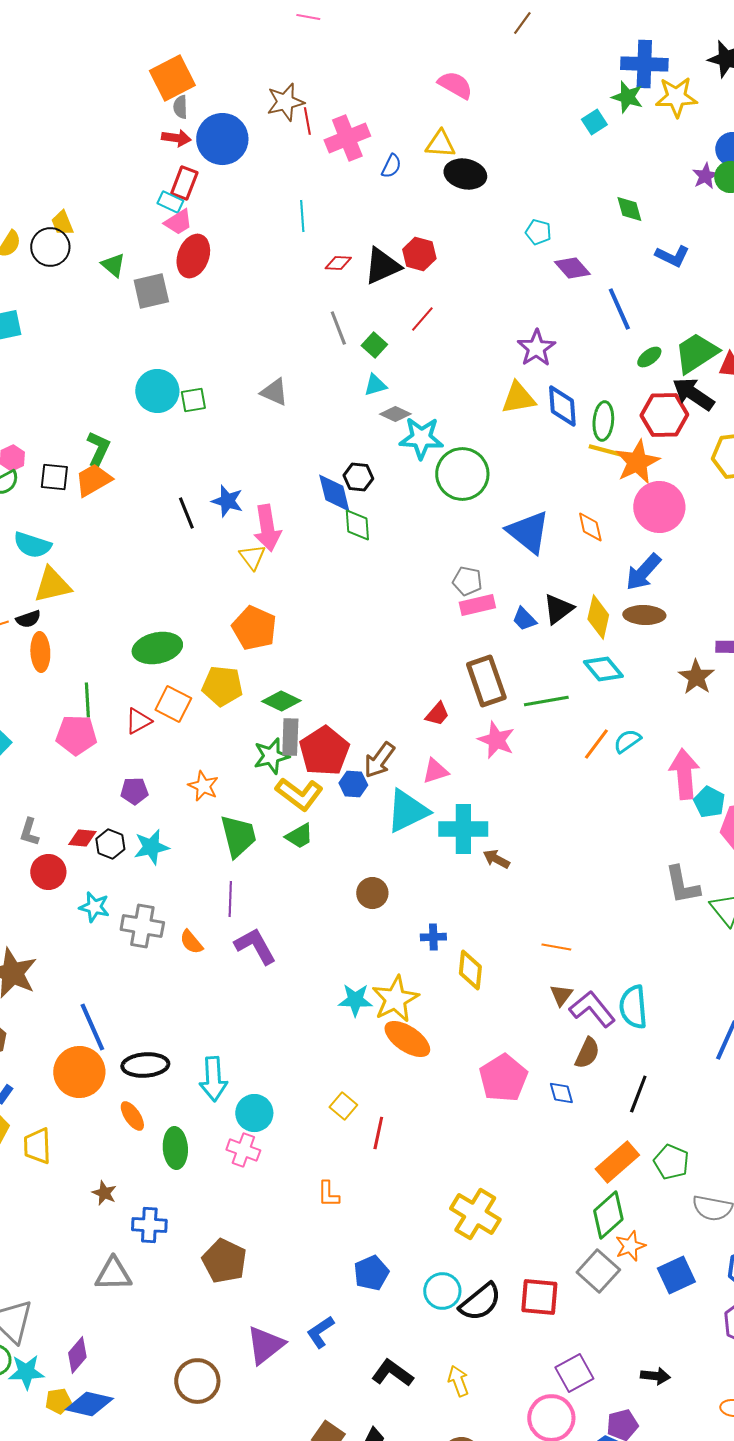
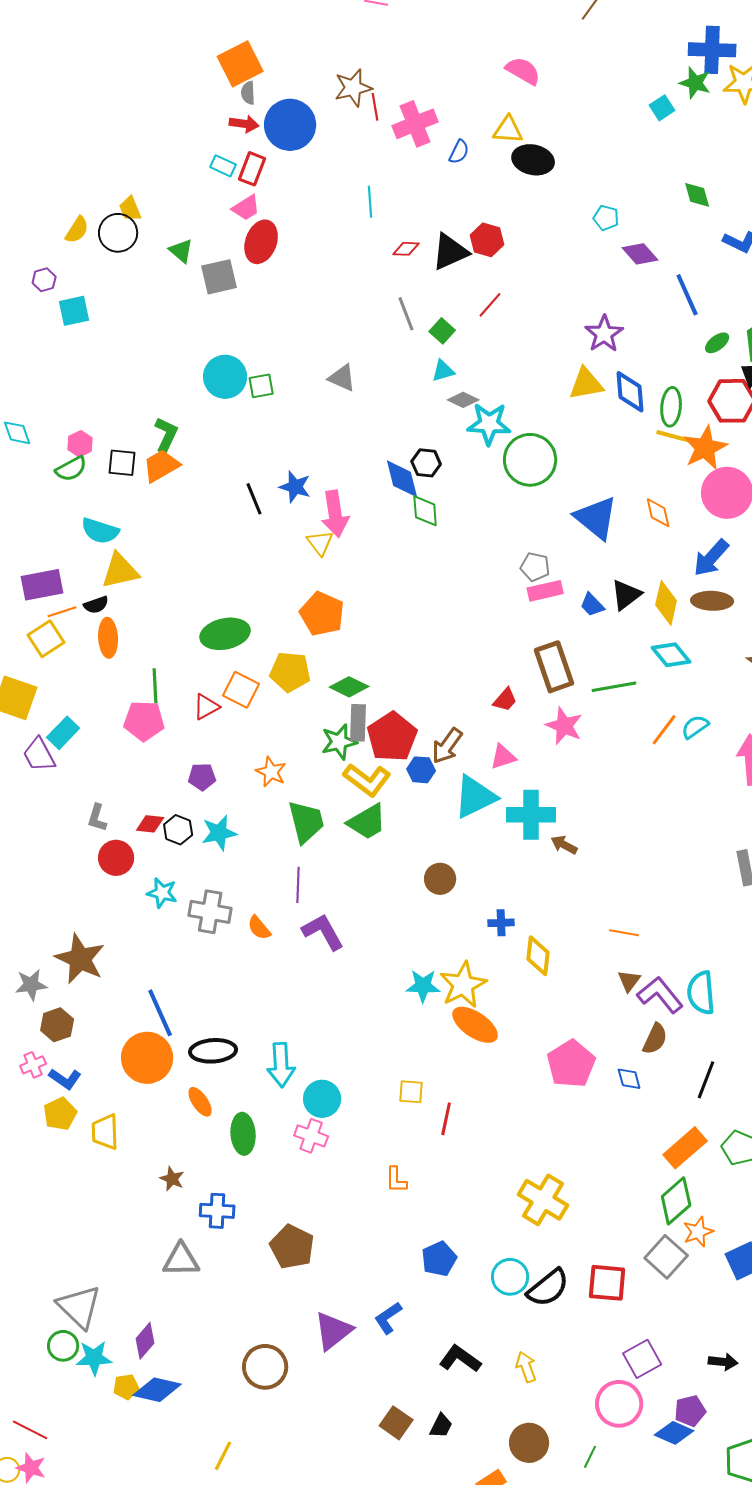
cyan rectangle: (170, 202) -> (223, 166), moved
green trapezoid: (299, 836) -> (367, 822), size x1.4
yellow square: (343, 1106) -> (411, 1092), turned -36

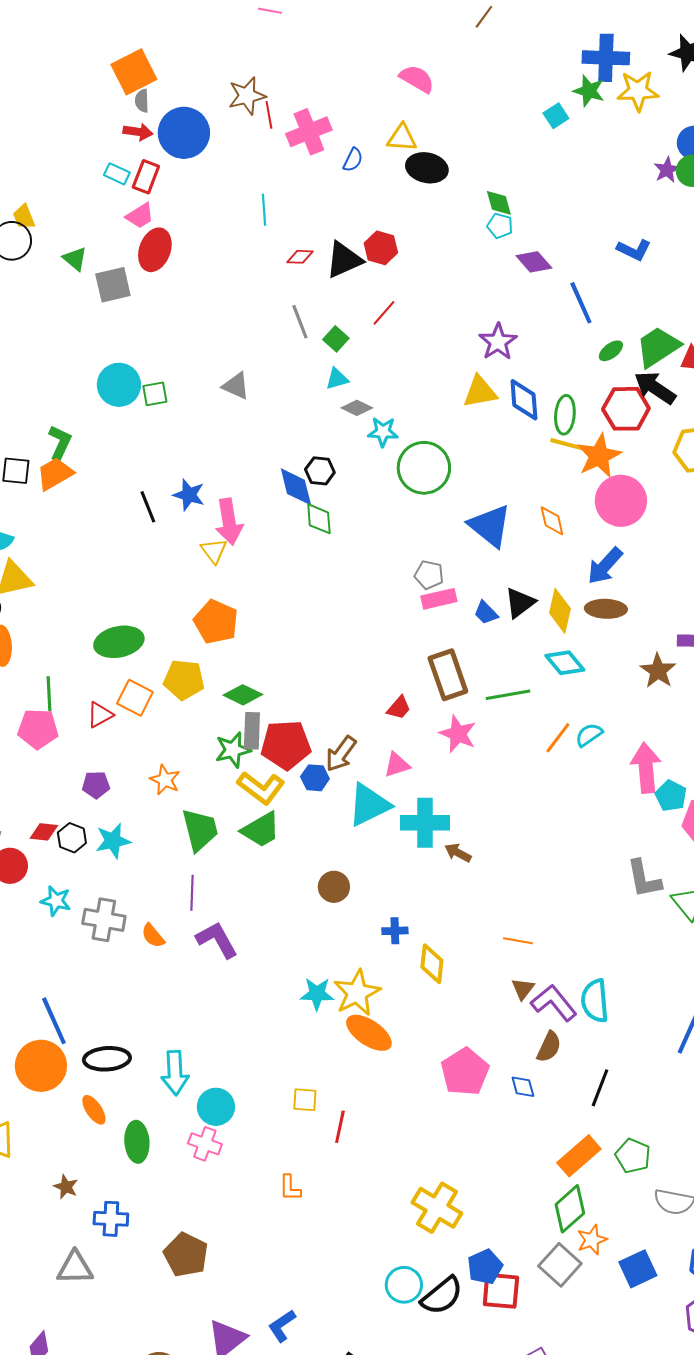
green diamond: (697, 195) -> (499, 203), moved
cyan star: (489, 424) -> (383, 432), size x0.7
red pentagon: (392, 737) -> (286, 745), turned 30
blue pentagon: (439, 1259) -> (485, 1267), moved

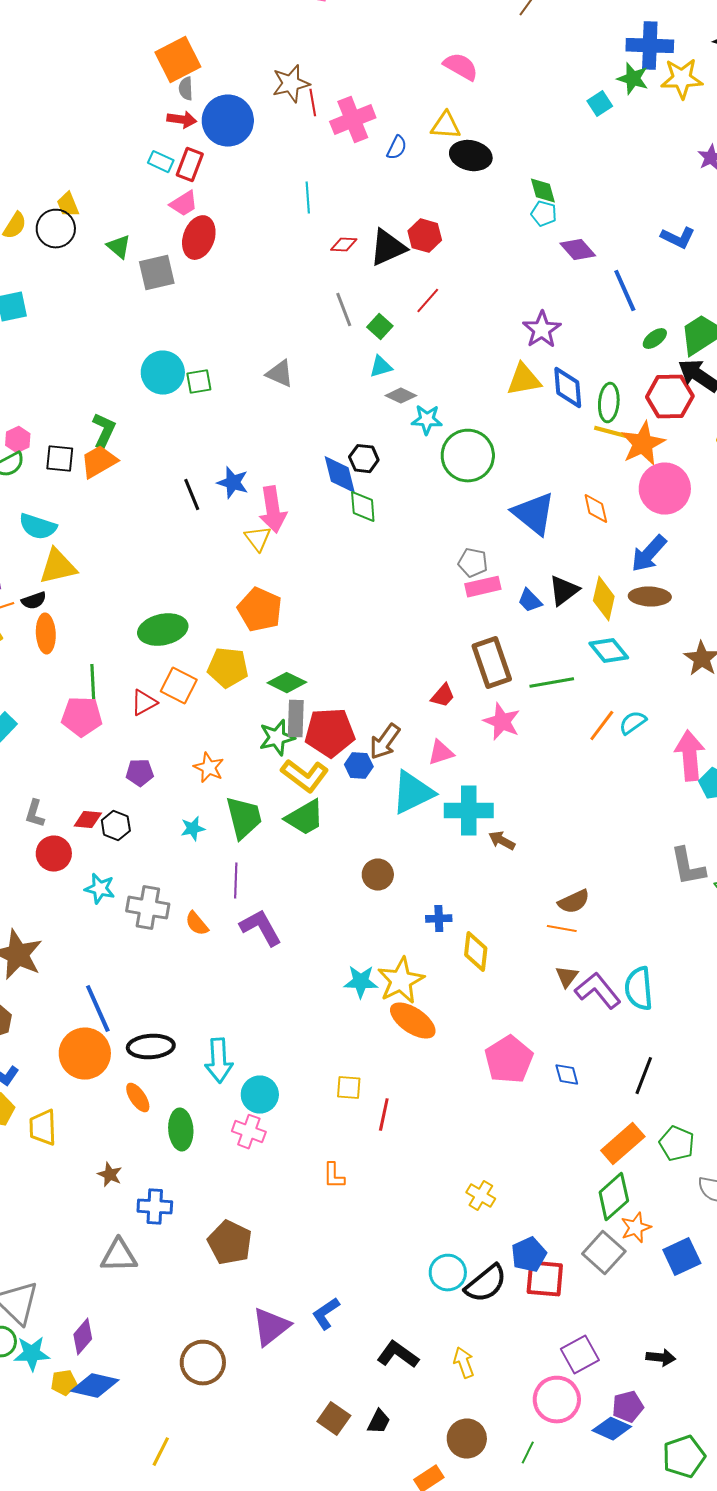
cyan star: (113, 841) -> (193, 829), moved, size x0.7
brown semicircle: (549, 1047) -> (574, 902), moved, turned 40
yellow cross: (437, 1208) -> (481, 1196), size x0.6

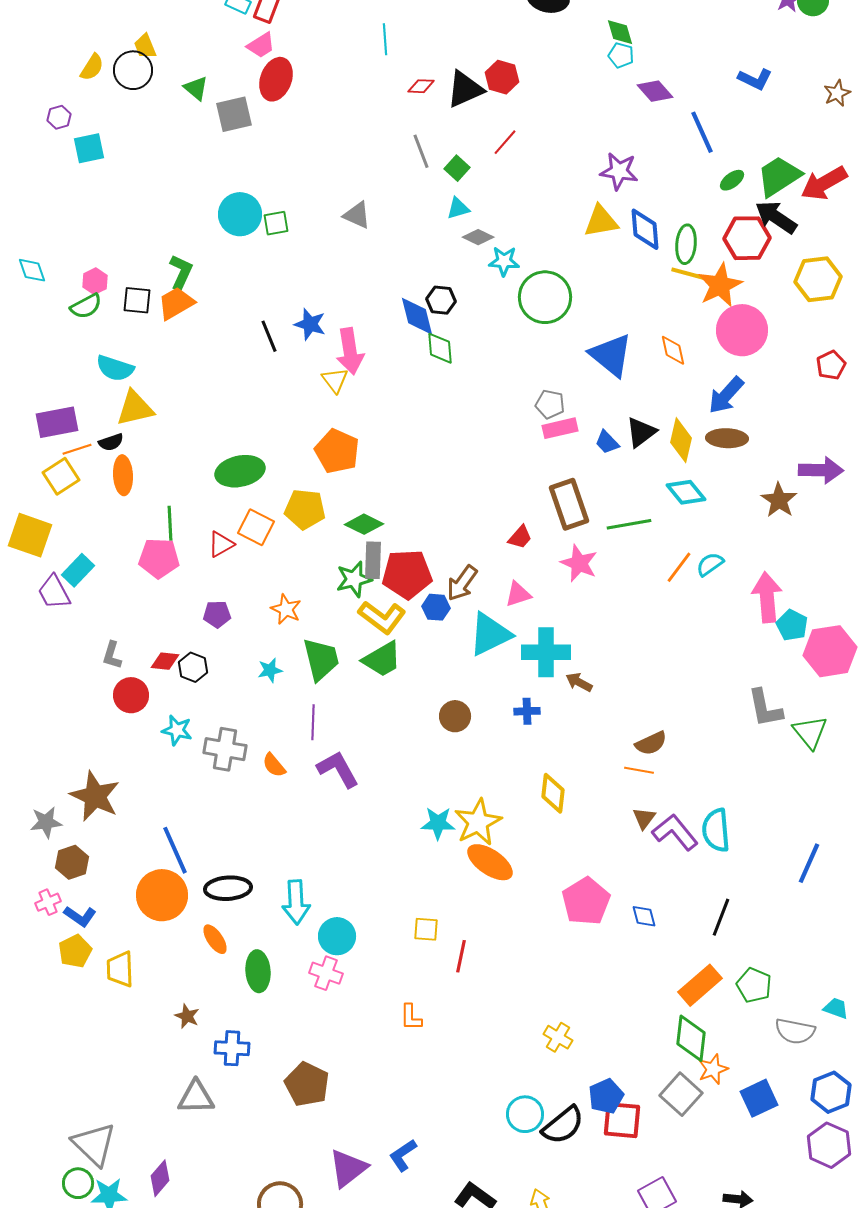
purple star: (542, 330) -> (619, 171), turned -30
blue cross: (439, 919) -> (527, 711), moved
green diamond: (614, 1197) -> (691, 1038), turned -42

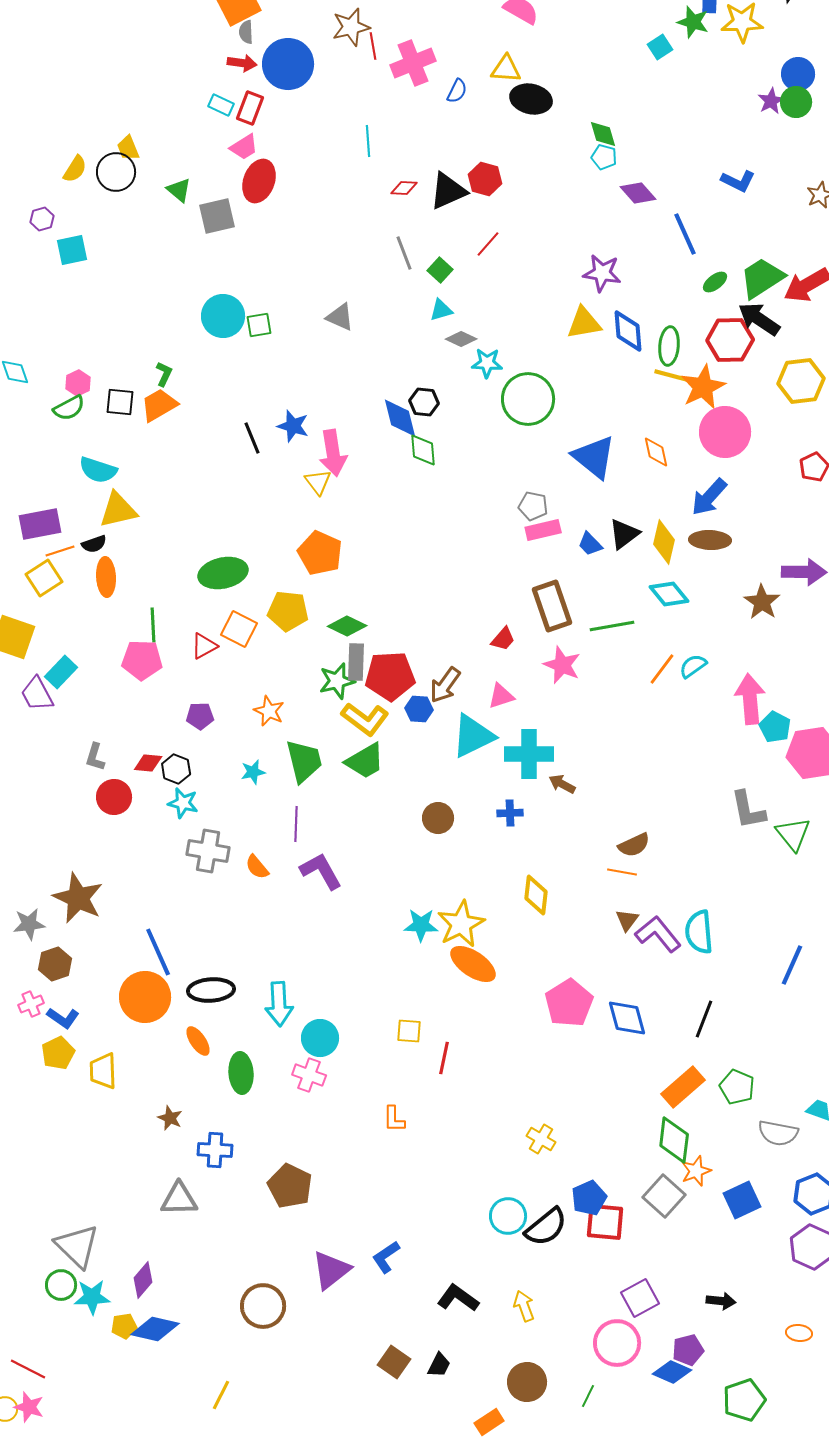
green L-shape: (181, 272) -> (164, 374), size x0.7
cyan star: (177, 730) -> (183, 803), moved
blue diamond: (644, 916) -> (627, 1018), size x1.6

